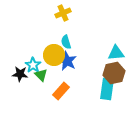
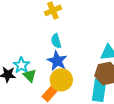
yellow circle: (54, 55) -> (61, 80), moved

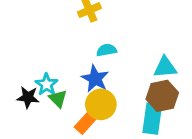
cyan semicircle: (56, 41) -> (107, 50), moved, turned 96

